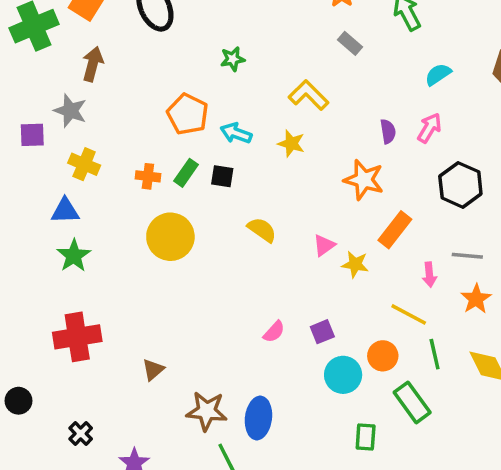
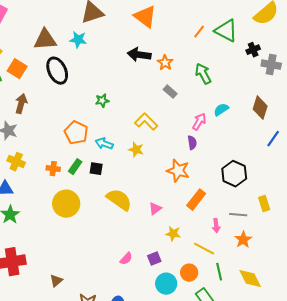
pink arrow: (429, 128) -> (199, 122), moved
yellow semicircle: (262, 230) -> (119, 200), size x1.5
yellow star: (355, 264) -> (173, 234), moved

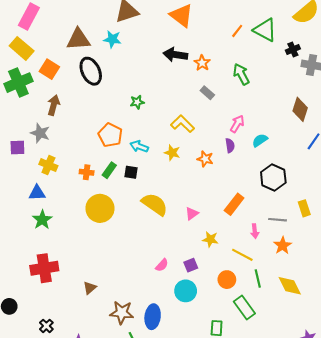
cyan semicircle: (221, 110) -> (260, 140), moved
orange star: (178, 171) -> (205, 159), moved, size x0.7
cyan circle: (166, 284) -> (186, 291), moved

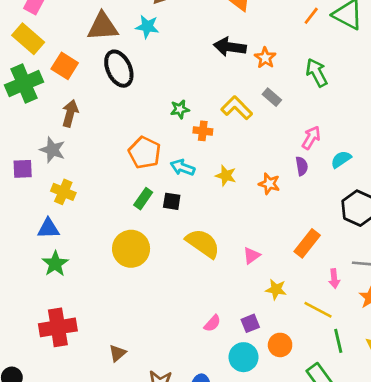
yellow L-shape: (183, 124) -> (237, 108), moved
orange cross: (87, 172) -> (203, 131), moved
orange circle: (227, 280) -> (280, 345), moved

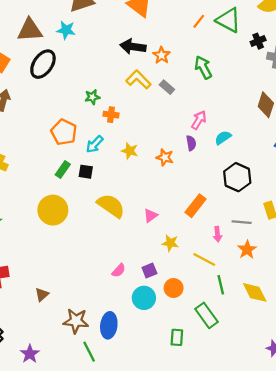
black ellipse: (119, 69) -> (43, 64), turned 60
yellow L-shape: (237, 108) -> (138, 79), moved
cyan arrow: (183, 167) -> (95, 144), turned -66

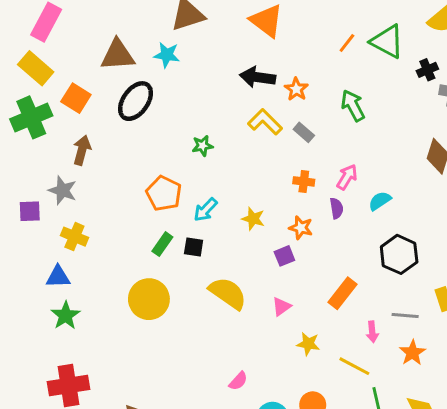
orange cross: (111, 115) -> (304, 181), moved
purple square: (149, 270) -> (284, 256), moved

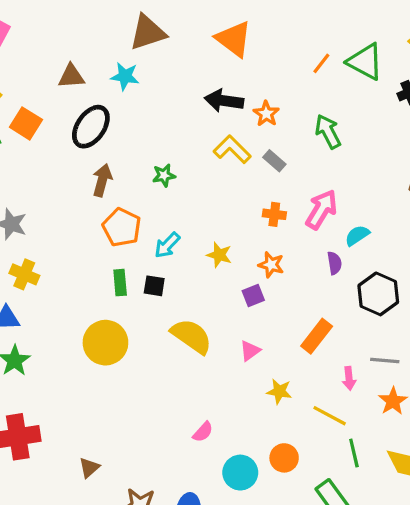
brown triangle: (118, 55) -> (71, 76), size x0.7
brown arrow: (82, 150) -> (102, 180), moved
pink arrow: (347, 177) -> (321, 209), size x1.4
purple semicircle: (337, 208) -> (334, 263), moved
green rectangle: (162, 244) -> (120, 283), turned -40

